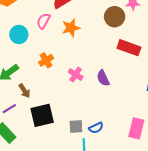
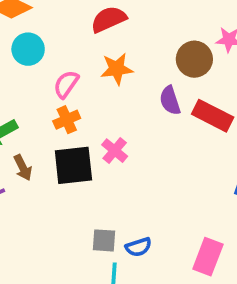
pink semicircle: (43, 21) -> (66, 84), moved
cyan circle: (19, 34) -> (28, 49), moved
purple semicircle: (103, 78) -> (170, 100), moved
black square: (42, 115) -> (73, 165), moved

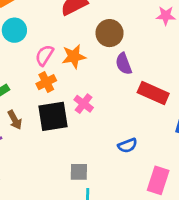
brown circle: (194, 59) -> (110, 33), moved
orange star: (117, 69) -> (74, 57), moved
red rectangle: (213, 116) -> (153, 93), moved
blue semicircle: (138, 247) -> (128, 145), moved

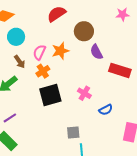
pink cross: (84, 104) -> (84, 93), moved
brown arrow: (15, 120) -> (20, 62), moved

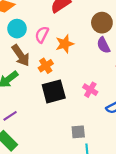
brown circle: (84, 31) -> (102, 23), moved
pink semicircle: (39, 52) -> (42, 35), moved
brown arrow: (20, 62) -> (21, 55), size x1.5

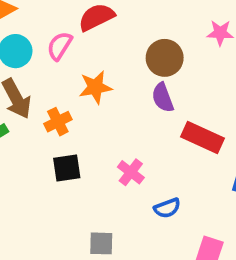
pink semicircle: (42, 35) -> (60, 46), moved
black square: (54, 91) -> (67, 168), size x0.7

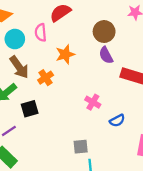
pink semicircle: (60, 46) -> (41, 32), turned -30
black square: (67, 168) -> (30, 109), moved

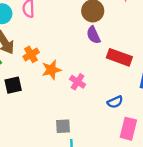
orange star: (65, 54) -> (51, 70), moved
blue semicircle: (117, 121) -> (115, 102), moved

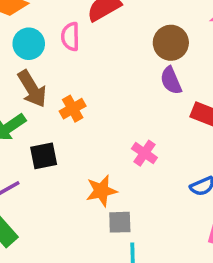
orange star: (51, 70) -> (101, 191), moved

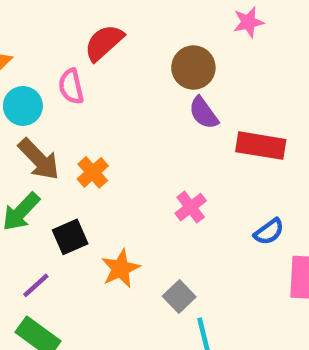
pink cross: (144, 153) -> (191, 207), turned 30
orange star: (101, 191) -> (121, 269), moved
gray square: (120, 222) -> (179, 297), turned -30

